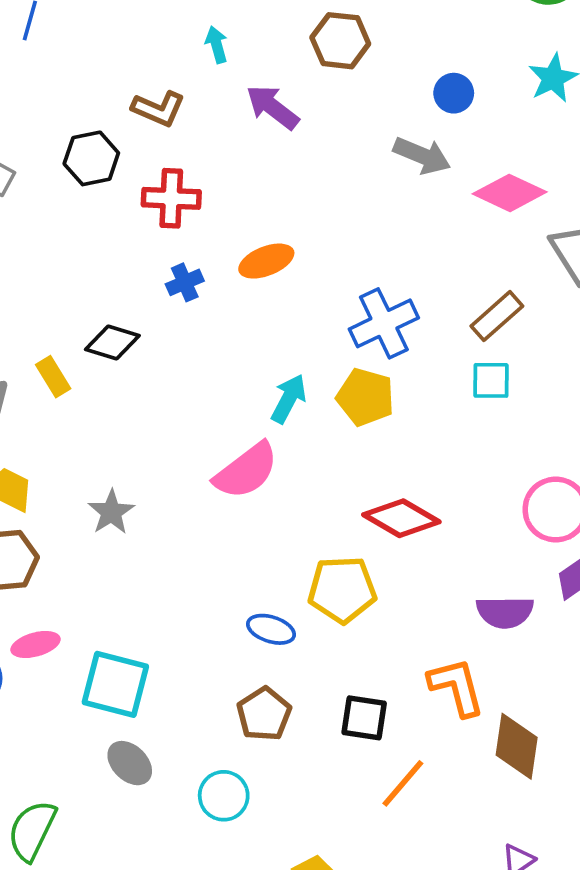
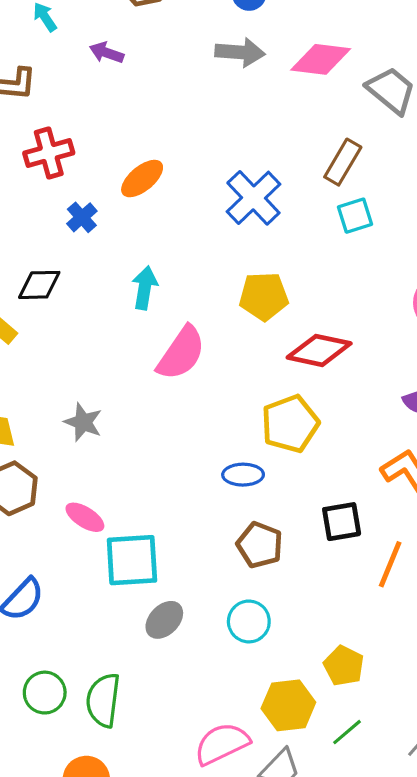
purple arrow: (273, 107) -> (107, 53), size x0.7
yellow pentagon: (365, 397) -> (264, 296), moved
cyan arrow: (289, 399) -> (145, 288), moved
pink ellipse: (35, 644) -> (85, 517), moved, turned 66
gray ellipse: (130, 763) -> (164, 620), turned -72

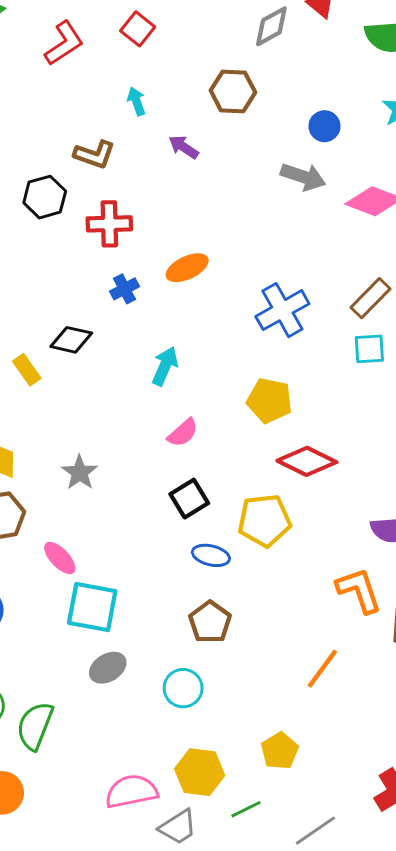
pink semicircle: (181, 353) -> (183, 433), size x0.6
black square: (342, 522) -> (189, 499), moved, turned -36
yellow pentagon: (344, 666) -> (280, 751), moved

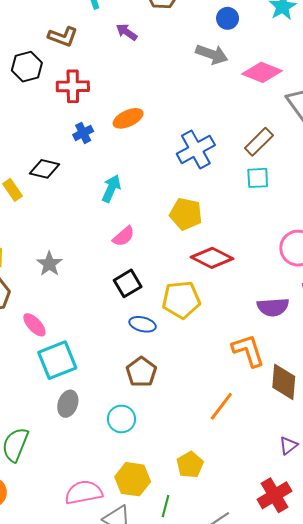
cyan square: (92, 607) -> (57, 360), turned -33
gray ellipse: (108, 668) -> (68, 404), turned -40
green line: (246, 809) -> (165, 506), turned -50

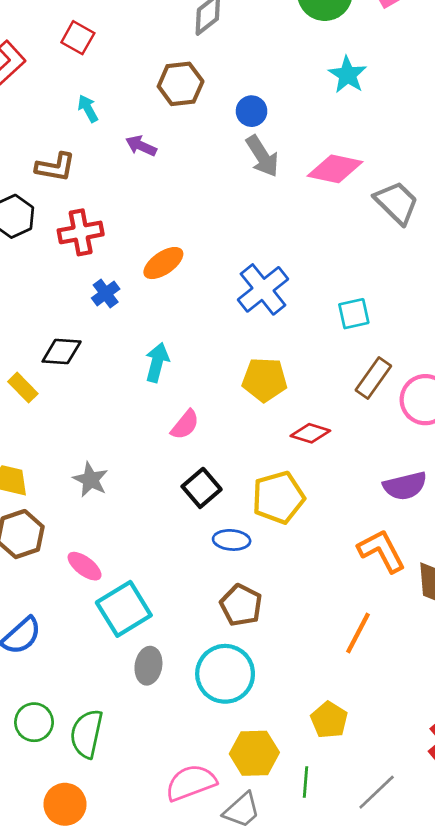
blue circle: (228, 18) -> (252, 111), moved
gray arrow: (212, 54) -> (262, 156), turned 48
brown rectangle: (259, 142) -> (373, 378), moved
red diamond: (212, 258) -> (310, 433), size x0.7
cyan circle: (121, 419) -> (225, 674), size x1.5

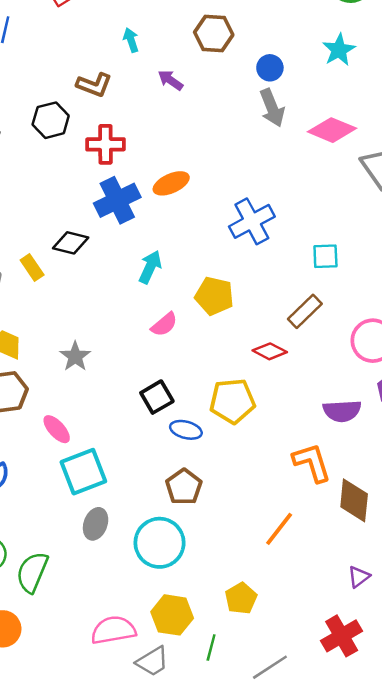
cyan star: (348, 75) -> (339, 50), moved
blue cross: (106, 293) -> (117, 200), size x1.8
brown rectangle: (373, 378) -> (305, 311), moved
yellow pentagon: (265, 380) -> (214, 296), moved
black square: (202, 488) -> (157, 397), moved

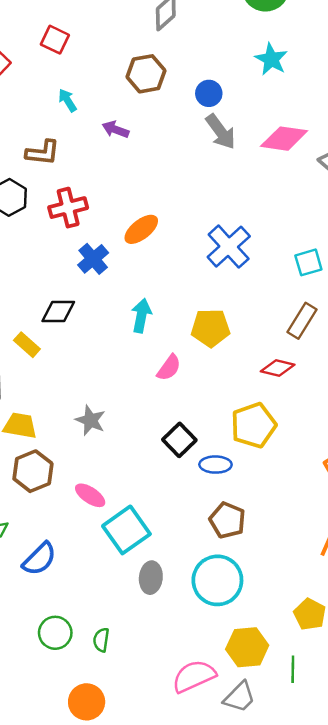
blue cross: (117, 200) -> (93, 259), size x0.7
green semicircle: (32, 572) -> (101, 640), size x0.6

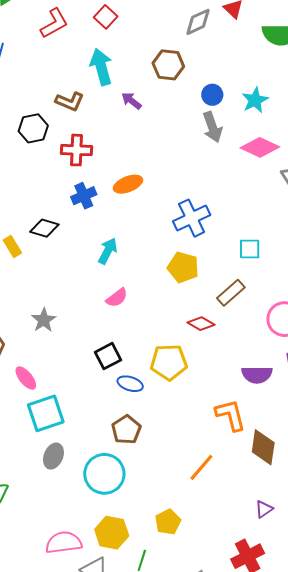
cyan star: (271, 59) -> (255, 100), moved
cyan arrow: (67, 100) -> (101, 67), size x1.8
yellow pentagon: (211, 328) -> (183, 267), moved

